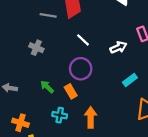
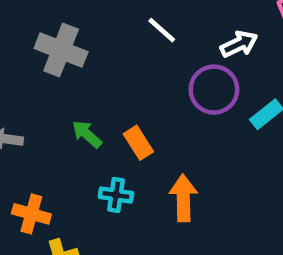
gray cross: (36, 48) -> (61, 50), size x1.5
purple circle: (81, 69) -> (214, 90), moved

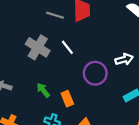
white line: (162, 30) -> (67, 47), moved
purple circle: (214, 90) -> (95, 73), moved

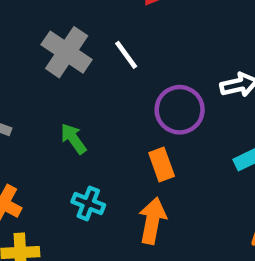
orange rectangle: (67, 99) -> (162, 164), moved

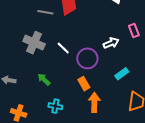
white line: (126, 55) -> (63, 48), moved
orange arrow: (152, 221) -> (94, 102), moved

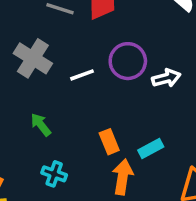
white line: (63, 48) -> (82, 75), turned -72
purple circle: (87, 58) -> (128, 61), moved
cyan rectangle: (122, 74) -> (151, 149), moved

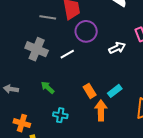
purple circle: (128, 61) -> (86, 31), moved

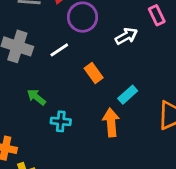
orange rectangle: (90, 91) -> (94, 73), moved
cyan cross: (60, 115) -> (61, 121), moved

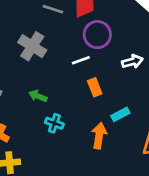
white line: (59, 50) -> (81, 60), moved
green arrow: (36, 97) -> (38, 96), turned -30

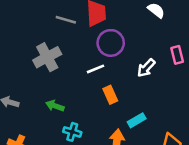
gray cross: (32, 46) -> (47, 57), turned 32
white arrow: (132, 62) -> (146, 68), turned 150

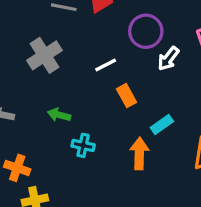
purple circle: (111, 43) -> (146, 31), moved

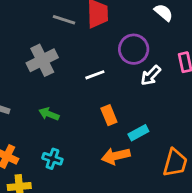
orange rectangle: (127, 96) -> (109, 115), moved
cyan cross: (83, 145) -> (52, 159), moved
orange arrow: (139, 153) -> (116, 156), turned -112

